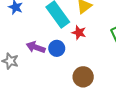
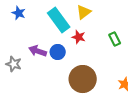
brown circle: (83, 77) -> (83, 79), size x1.4

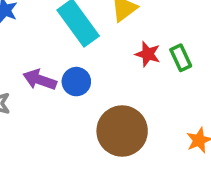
red star: (79, 37) -> (148, 54), moved

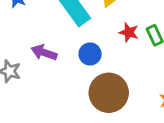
blue circle: (76, 82) -> (90, 54), moved

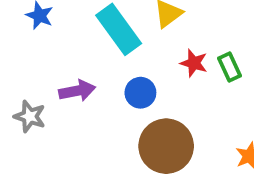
purple arrow: (44, 53) -> (77, 91), turned 150

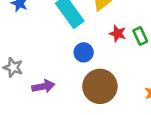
purple arrow: (77, 91) -> (43, 86), moved

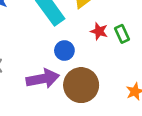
purple arrow: (43, 86) -> (43, 79), moved, size x1.4

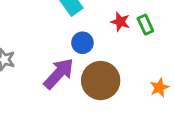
purple arrow: (43, 79) -> (59, 74), turned -36

